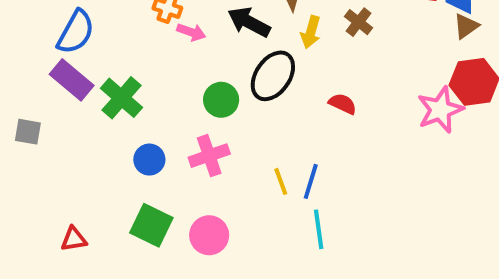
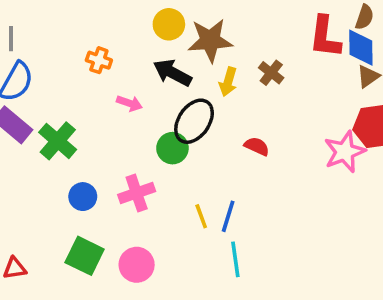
pink arrow: (191, 32) -> (129, 103), moved
green circle: (221, 100) -> (172, 148), moved

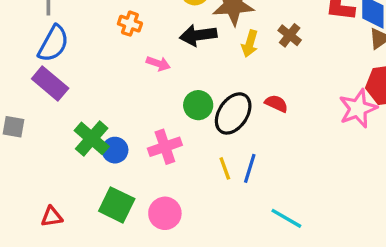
black arrow: (172, 73) -> (198, 35), turned -36
black ellipse: (194, 121) -> (233, 113), moved
green cross: (58, 141) -> (92, 138), moved
cyan line: (235, 259) -> (286, 218), moved, turned -52

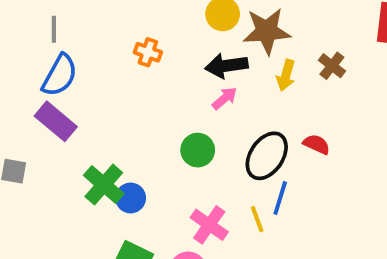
pink arrow: (158, 64) -> (225, 98), moved, turned -60
green circle: (198, 105) -> (198, 150), moved
pink cross: (165, 147) -> (209, 225), moved, turned -36
blue line: (250, 168) -> (280, 198), moved

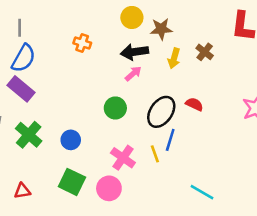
brown star: (267, 31) -> (161, 29), size x0.7
green cross: (104, 185) -> (29, 135), moved

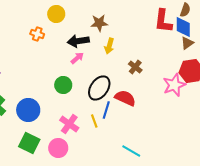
yellow circle: (132, 17) -> (56, 14), moved
brown cross: (205, 52) -> (135, 67), moved
red semicircle: (194, 104) -> (125, 98), moved, size x1.5
blue circle: (71, 140) -> (28, 110), size x1.5

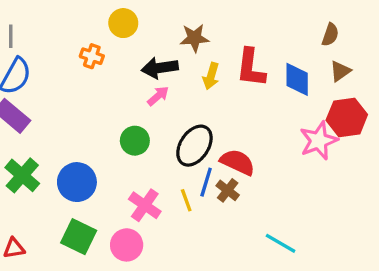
brown semicircle: (185, 10) -> (330, 35), moved
red L-shape: (163, 21) -> (251, 68), moved
blue diamond: (183, 27) -> (297, 79), moved
brown cross: (135, 67) -> (228, 190), moved
cyan line: (131, 151) -> (281, 243), moved

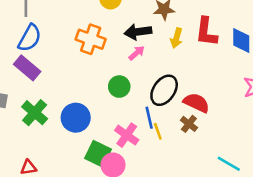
orange cross: (92, 56) -> (91, 39), moved, size x1.6
blue line: (206, 182) -> (149, 118), moved, turned -30
green square: (79, 237) -> (98, 154), moved

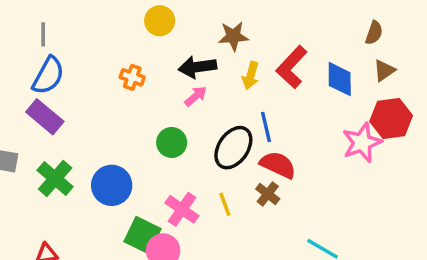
red L-shape: (206, 32) -> (292, 67), turned 36
orange cross: (91, 39) -> (132, 77), size x0.6
blue line: (149, 118) -> (266, 127), moved

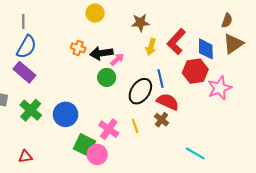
black arrow: (197, 67) -> (101, 53), moved
brown triangle: (384, 70) -> (233, 44), size x1.5
red hexagon: (391, 118) -> (195, 71), moved
green circle: (172, 142) -> (107, 77), moved

